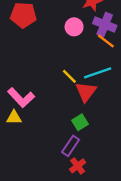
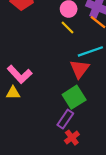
yellow line: (69, 76) -> (67, 27), moved
green square: (80, 122) -> (74, 97), size x1.5

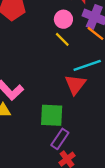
green square: (74, 97) -> (52, 115), moved, turned 35

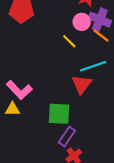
pink circle: (63, 19) -> (82, 22), moved

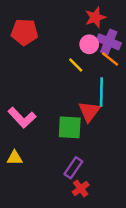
cyan line: (93, 66) -> (101, 92), turned -70
yellow triangle: (12, 109) -> (15, 158), moved
green square: (59, 114) -> (70, 127), moved

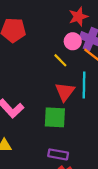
red triangle: (89, 111) -> (65, 92), moved
purple rectangle: (73, 168) -> (58, 154), turned 66

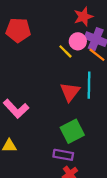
yellow line: (60, 60) -> (65, 51), moved
green square: (55, 117) -> (72, 131), moved, turned -30

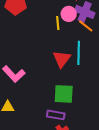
yellow line: (65, 51) -> (58, 23), turned 40
green square: (72, 131) -> (64, 94), turned 30

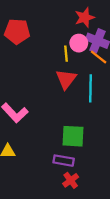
red triangle: (62, 59) -> (66, 79), moved

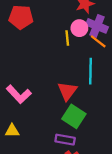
red triangle: (66, 79) -> (67, 91), moved
green square: (73, 136) -> (74, 116), turned 30

